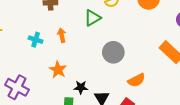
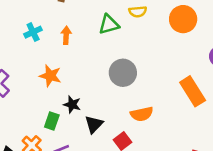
cyan cross: (36, 40) -> (33, 32), turned 32
orange star: (58, 70) -> (50, 76), turned -30

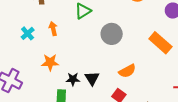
gray circle: (123, 73) -> (112, 34), moved
black triangle: (94, 124) -> (92, 78), moved

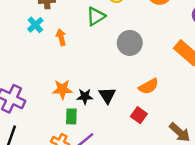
cyan cross: (28, 33) -> (35, 25), moved
orange star: (50, 62) -> (62, 89), moved

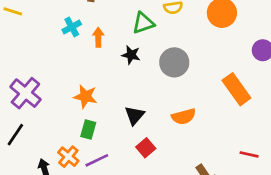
cyan cross: (35, 25) -> (72, 27), moved
black star: (85, 96) -> (131, 55), moved
red square: (139, 115) -> (146, 148), moved

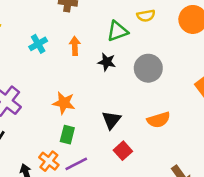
cyan cross: (72, 27) -> (38, 44), moved

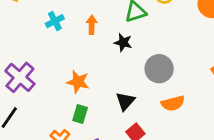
gray circle: (148, 68) -> (159, 69), moved

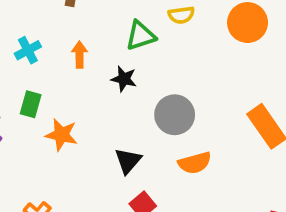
green rectangle: (80, 114) -> (31, 104), moved

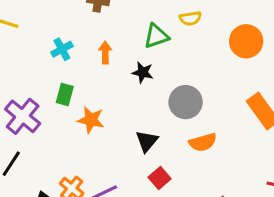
orange circle: (248, 23) -> (246, 41), moved

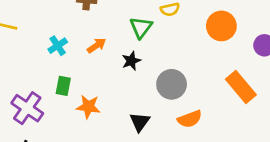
green triangle: (156, 36) -> (141, 27), turned -30
orange arrow: (105, 52) -> (97, 46), turned 60
black star: (143, 72) -> (131, 61), turned -30

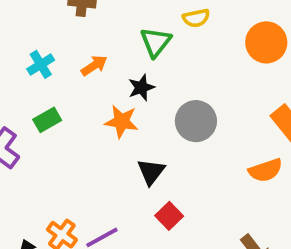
green rectangle: (63, 86) -> (47, 120), turned 48
orange star: (88, 107) -> (122, 121), moved
orange semicircle: (190, 119) -> (266, 170), moved

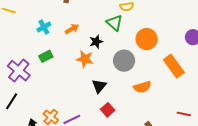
green triangle: (156, 42) -> (115, 23), moved, turned -30
orange circle: (266, 42) -> (147, 39), moved
orange semicircle: (266, 170) -> (142, 87), moved

